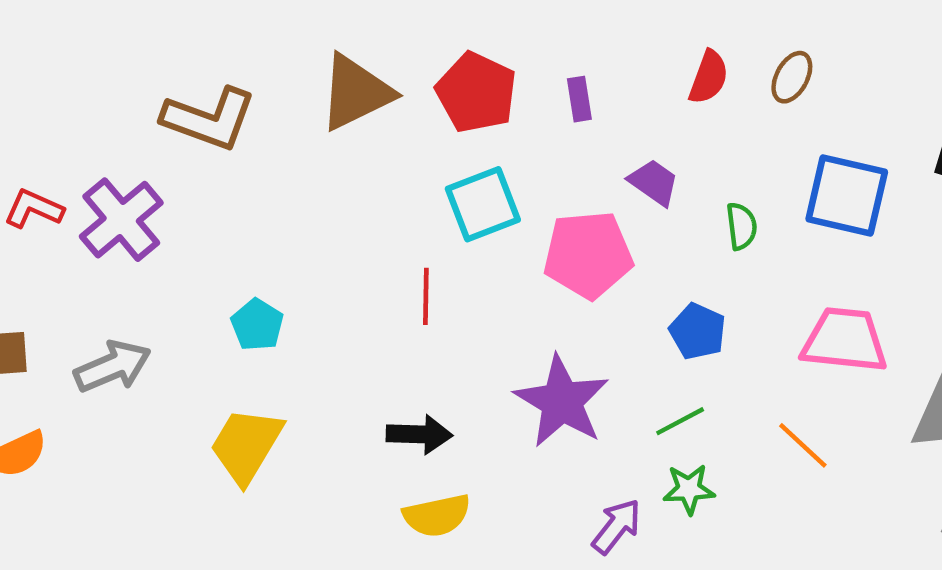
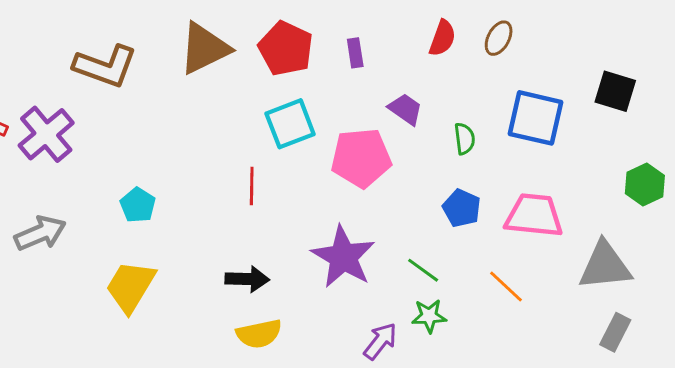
blue pentagon: (698, 331) -> (462, 208), moved
green line: (680, 421) -> (423, 270), turned 64

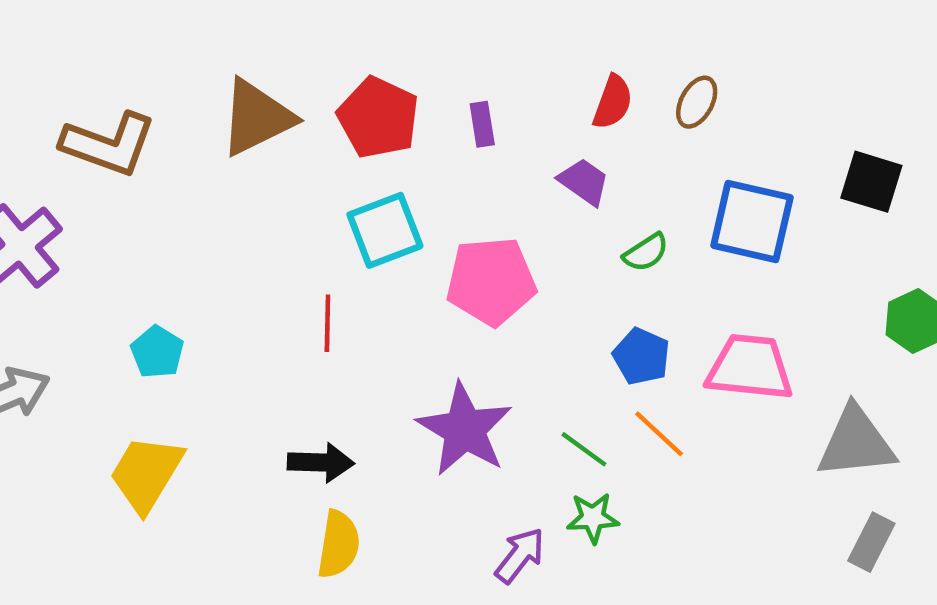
purple trapezoid: (405, 109) -> (584, 182), moved
green semicircle: (465, 139) -> (646, 252), turned 64
orange line: (506, 286) -> (659, 434), moved
yellow semicircle: (259, 334) -> (339, 544), turned -69

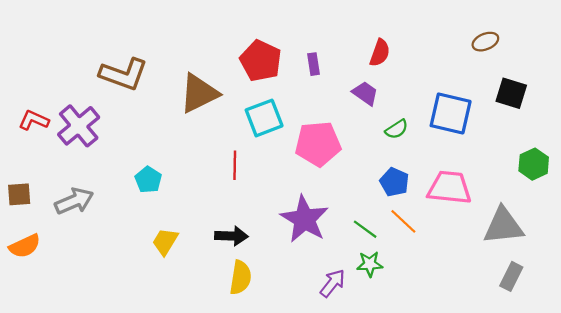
brown ellipse: (697, 102) -> (485, 42), moved, turned 40
brown triangle: (257, 118) -> (199, 93), moved
yellow trapezoid: (146, 474) -> (165, 242), moved, size x0.7

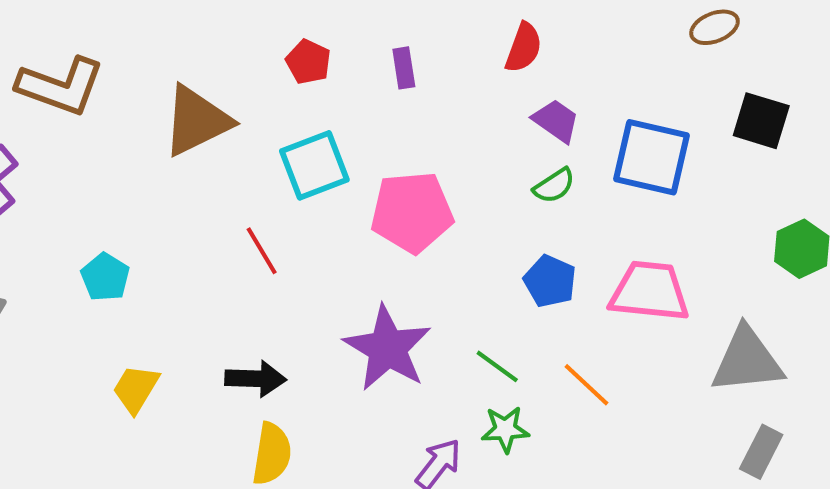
red pentagon: (261, 61) -> (308, 62), size x0.6
purple trapezoid: (365, 93) -> (556, 121), moved
red line: (235, 165) -> (262, 251), turned -32
orange line: (403, 221) -> (587, 385), moved

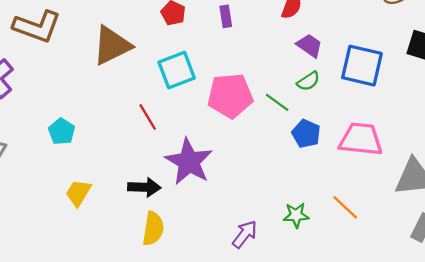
purple star: (388, 348) -> (189, 162), moved
green line: (497, 366) -> (277, 102), moved
orange line: (587, 385) -> (345, 207), moved
green star: (505, 429) -> (296, 215), moved

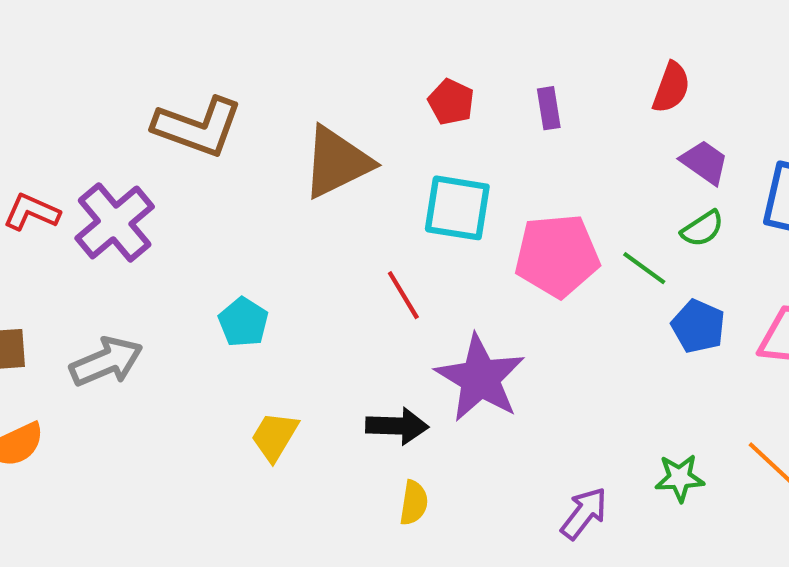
cyan square: (177, 70) -> (457, 208), turned 30
yellow semicircle: (153, 229) -> (414, 503), size x0.7

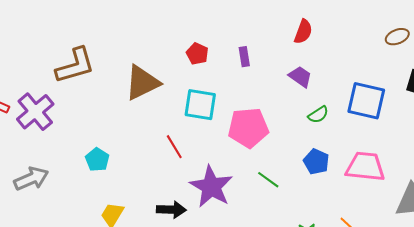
red semicircle: (671, 87) -> (303, 32), moved
brown L-shape: (198, 127) -> (75, 66), turned -36
purple trapezoid: (705, 162) -> (300, 77), moved
green line: (644, 268) -> (268, 180), moved

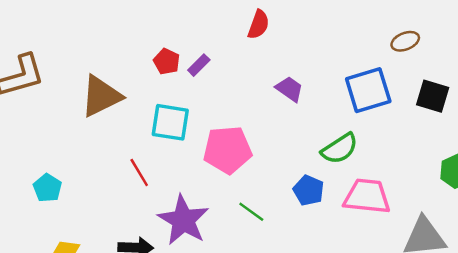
red semicircle: (303, 32) -> (258, 25), moved
purple rectangle: (244, 57) -> (199, 65), moved, turned 54
blue square: (366, 101) -> (368, 90), moved, turned -30
green semicircle: (318, 115) -> (340, 149), moved, size x1.5

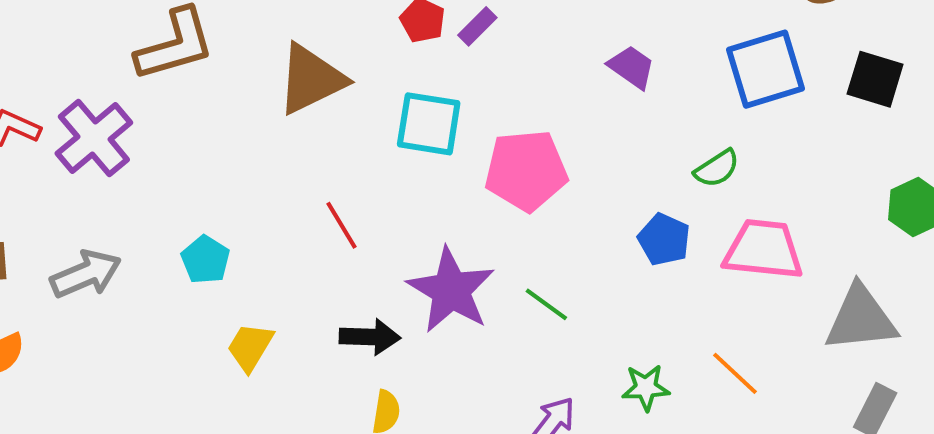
green semicircle: (340, 149) -> (717, 168), size x0.7
red line: (139, 172) -> (341, 225), moved
cyan pentagon: (47, 188) -> (206, 260), moved
green line: (251, 212) -> (546, 304), moved

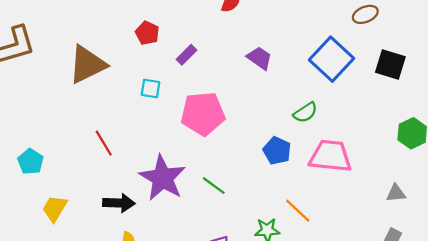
purple rectangle: (477, 26) -> (187, 55), moved
blue square: (765, 69) -> (332, 59), turned -30
cyan square: (429, 124) -> (151, 89), size x0.6
gray triangle: (861, 319) -> (396, 193), moved, size x0.5
orange line: (735, 373) -> (298, 211), moved

